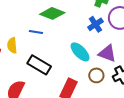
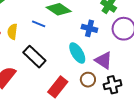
blue cross: (95, 24) -> (89, 28), moved, turned 35

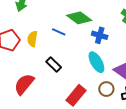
blue cross: (89, 28) -> (100, 35), moved
black rectangle: (34, 57) -> (54, 64), size x0.7

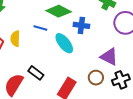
cyan ellipse: (96, 62) -> (64, 43), moved
black rectangle: (54, 64) -> (36, 73), moved

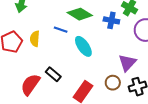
blue cross: (81, 25) -> (111, 20), moved
purple triangle: (109, 57) -> (127, 63), turned 42

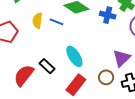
yellow semicircle: (35, 39) -> (37, 21), moved
cyan ellipse: (83, 46) -> (74, 56), moved

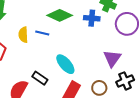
brown circle: (106, 77) -> (99, 88), moved

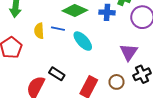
cyan ellipse: (65, 64) -> (83, 41), moved

